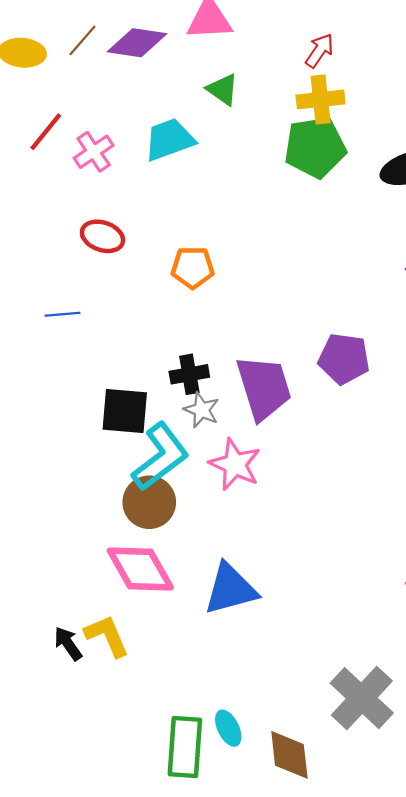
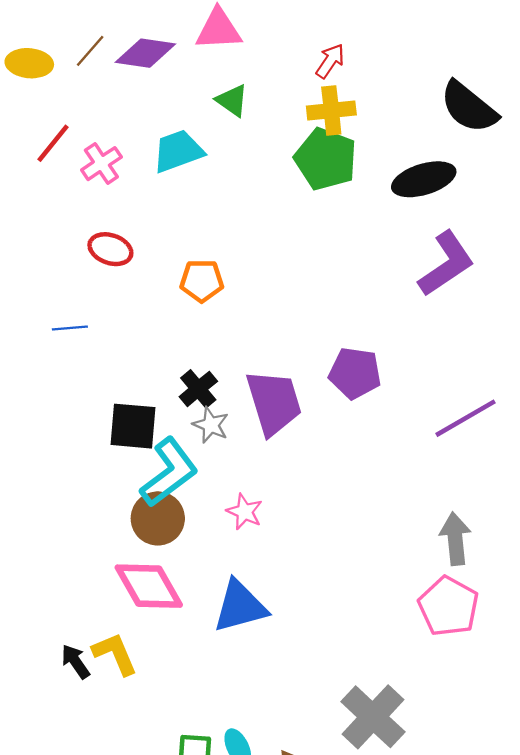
green pentagon: (315, 147) -> (326, 159), turned 30
black cross: (189, 374) -> (198, 389), turned -30
pink star: (235, 464) -> (245, 512), moved, size x0.7

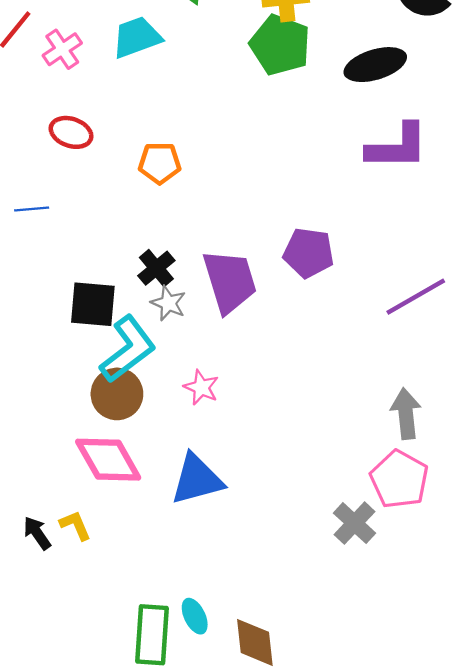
purple L-shape: (446, 264) -> (397, 147), turned 34
yellow L-shape: (115, 654) -> (75, 525), size x0.7
gray cross: (373, 717) -> (354, 523), moved, size x0.7

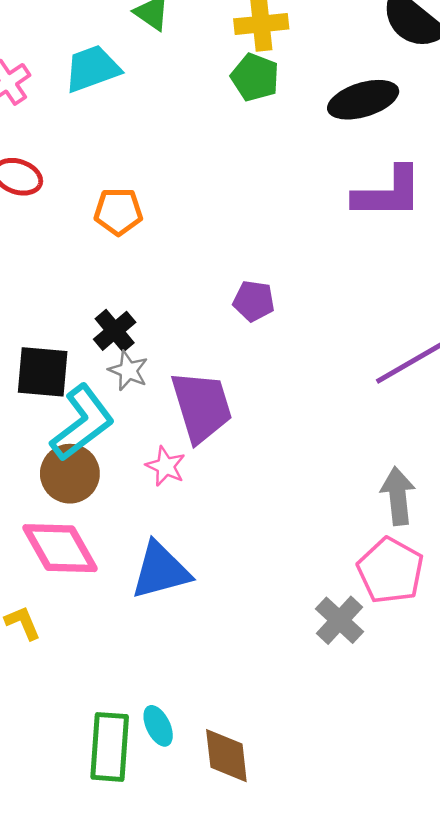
green pentagon: (280, 45) -> (255, 77), size x0.7
purple pentagon: (308, 253) -> (254, 301), moved, size x0.7
purple trapezoid: (230, 281) -> (202, 407), moved

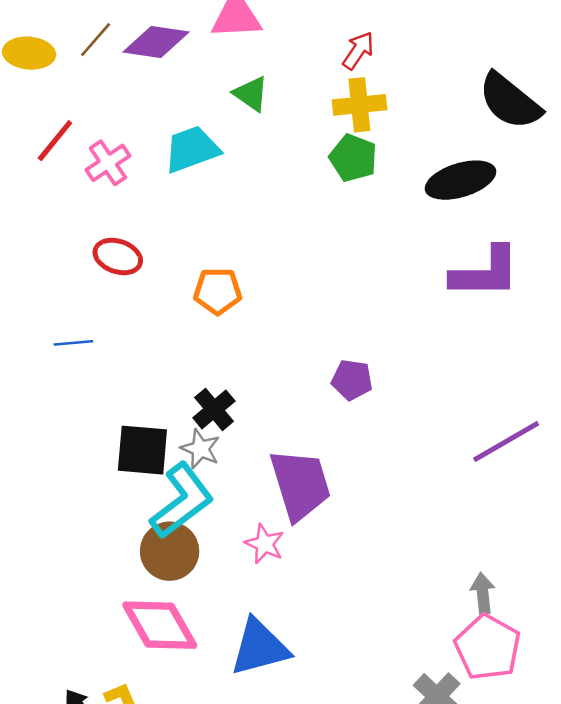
gray star: (128, 371) -> (200, 449), moved
gray arrow: (398, 496) -> (483, 593), moved, size x0.7

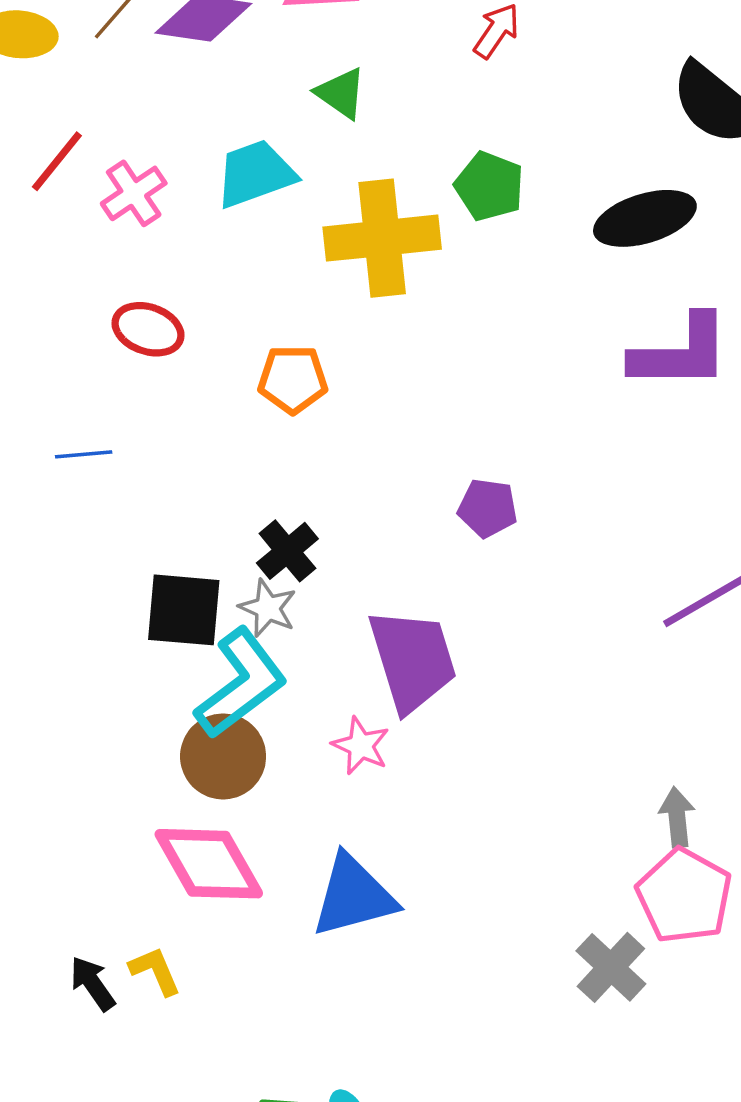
yellow cross: (359, 105) -> (382, 238), moved, size x1.5

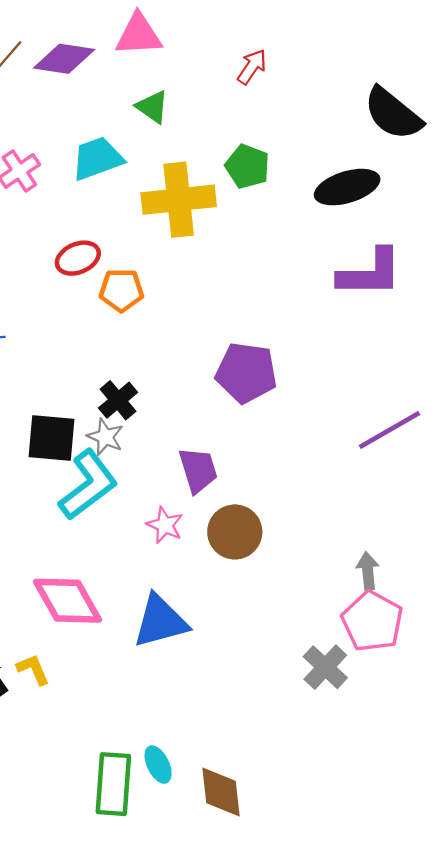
red ellipse: (148, 329) -> (78, 258), moved, turned -42
purple pentagon: (488, 508) -> (246, 373), size x1.6
purple trapezoid: (413, 660) -> (198, 470), size x0.7
brown circle: (223, 756) -> (235, 532), moved

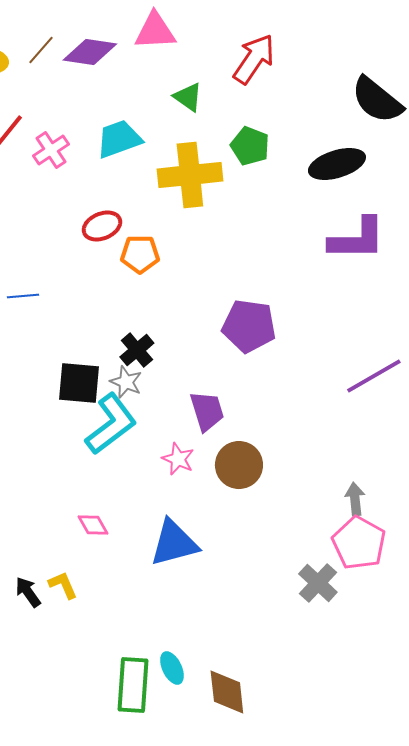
red arrow: (252, 67) -> (254, 59), size x1.6
green triangle: (152, 107) -> (188, 97), moved
pink diamond: (68, 601) -> (93, 525), size x0.5

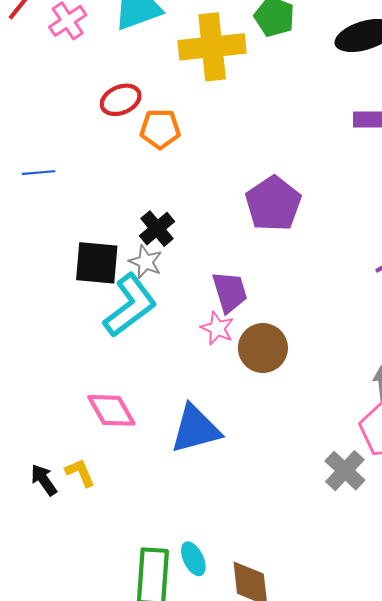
purple pentagon: (249, 326) -> (273, 204), turned 30
pink star: (178, 459) -> (217, 328), moved
pink diamond: (93, 525) -> (111, 410), size x1.5

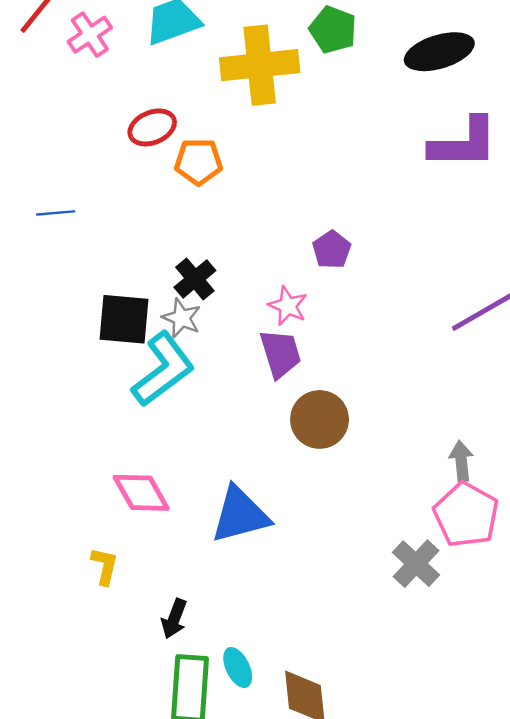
purple pentagon: (273, 204) -> (332, 250), size x0.6
pink star: (217, 328) -> (288, 306), moved
yellow L-shape: (80, 473) -> (104, 566), turned 36
black arrow: (44, 480) -> (174, 619), moved, turned -124

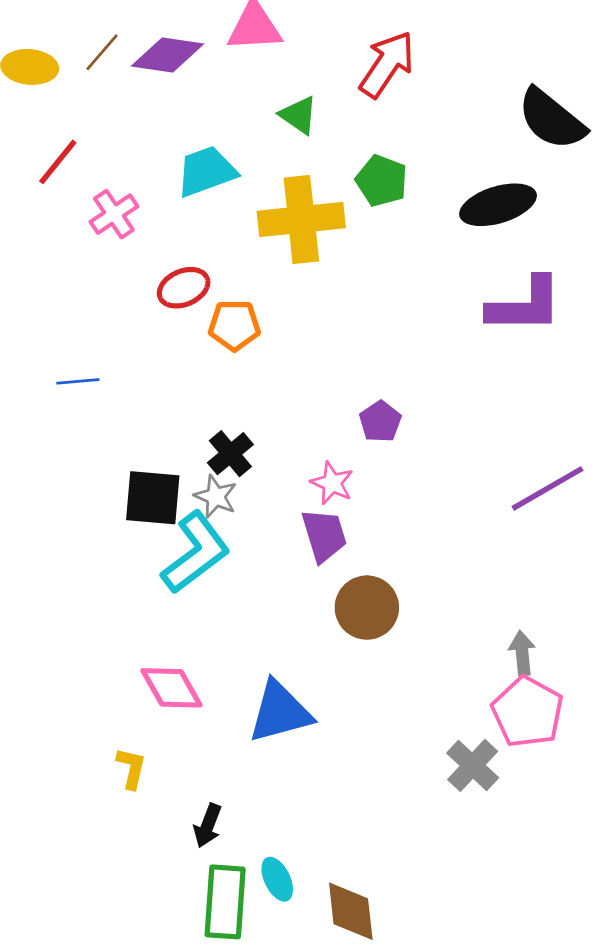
pink cross: (90, 35) -> (114, 214), moved

